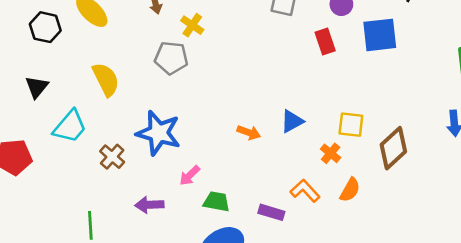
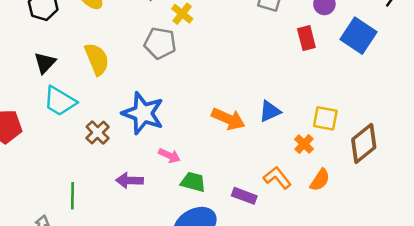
blue square: (380, 35) -> (359, 36), turned 36
black triangle: (37, 87) -> (45, 63), moved
cyan trapezoid: (70, 127) -> (60, 101), turned 76
orange arrow: (249, 132) -> (228, 119), size x1.5
pink arrow: (190, 176) -> (169, 156), turned -115

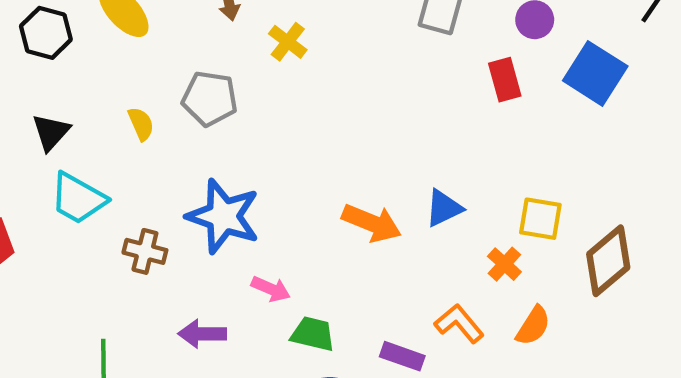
gray pentagon: (160, 43) -> (210, 99), moved
yellow semicircle: (97, 59) -> (141, 124), size x0.6
brown cross: (98, 132) -> (145, 251), turned -30

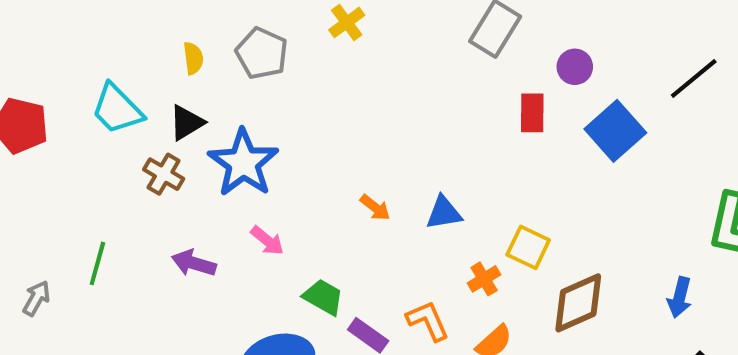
black triangle: (51, 132) -> (187, 123), moved
orange arrow: (372, 223) -> (375, 207), size x0.6
green trapezoid: (313, 334) -> (323, 297), moved

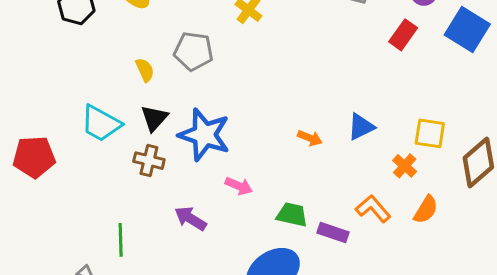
red rectangle: (532, 113) -> (403, 35), turned 52
purple arrow: (194, 263) -> (190, 218), turned 32

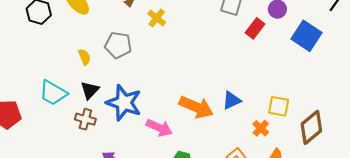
red rectangle: (403, 35) -> (255, 28), moved
orange arrow: (310, 138) -> (196, 107), size x2.0
pink arrow: (239, 186) -> (159, 128), moved, size x1.4

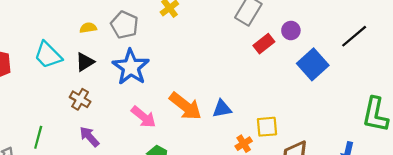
yellow semicircle: (84, 57) -> (88, 28), turned -91
blue star: (124, 103) -> (131, 67), moved
yellow square: (279, 106) -> (267, 127), turned -30
brown cross: (85, 119) -> (80, 99), moved

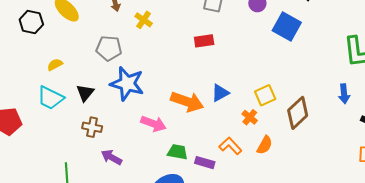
yellow semicircle: (88, 28) -> (55, 65), moved
red rectangle: (264, 44) -> (204, 41), moved, turned 48

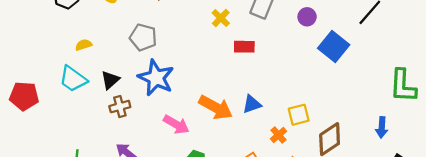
yellow cross: (144, 20) -> (221, 18), moved
brown cross: (92, 127) -> (120, 107), moved, turned -36

